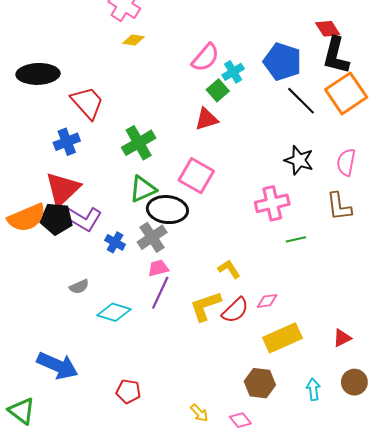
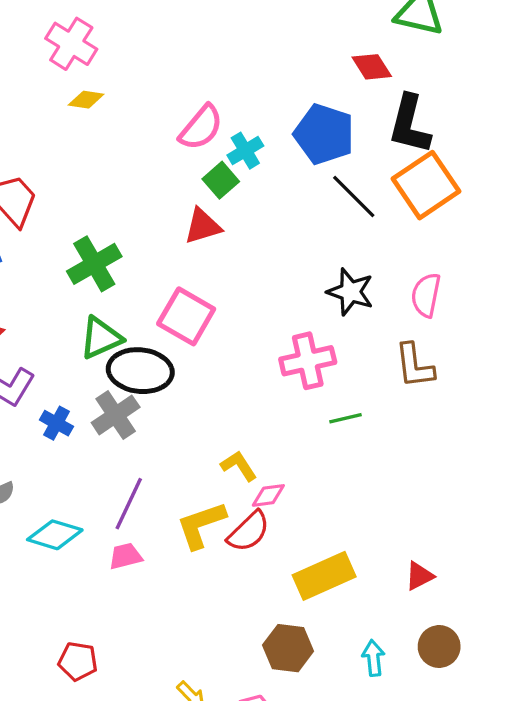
red diamond: (328, 29) -> (372, 67), moved
pink trapezoid: (158, 268) -> (125, 556), moved
pink diamond: (267, 301) -> (268, 495), moved

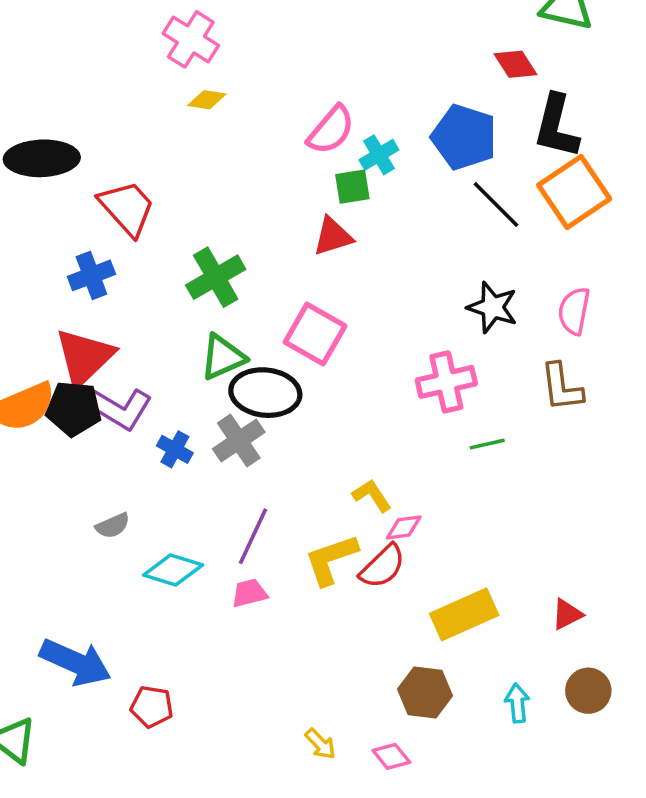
green square: (221, 180) -> (352, 187), turned 32
red pentagon: (78, 661) -> (152, 707), moved

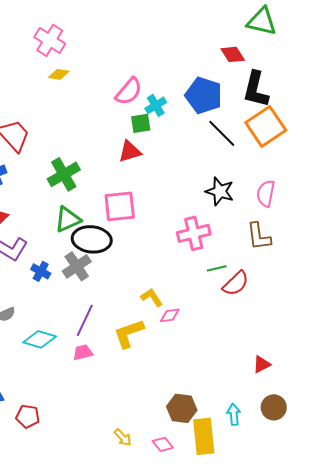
pink square: (315, 334) -> (120, 206), turned -36
red semicircle: (382, 566) -> (236, 283), moved
yellow rectangle: (464, 614) -> (204, 436), moved, turned -72

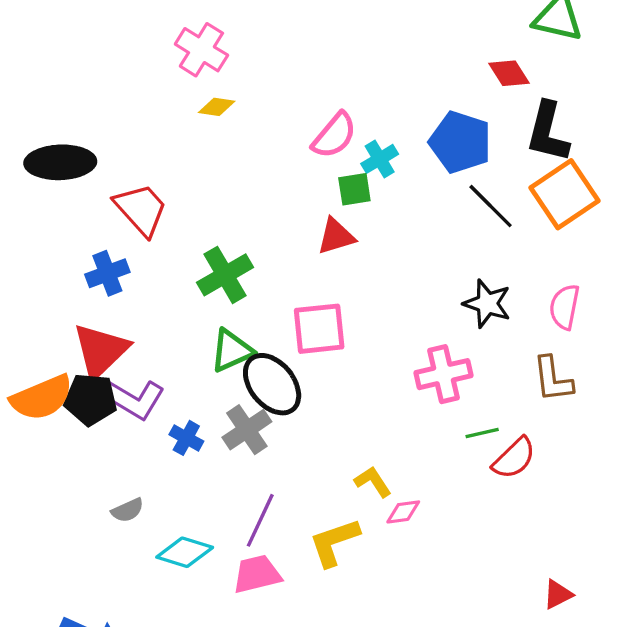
black ellipse: (92, 239) -> (272, 384), turned 45
pink trapezoid: (83, 352) -> (257, 574), size x1.4

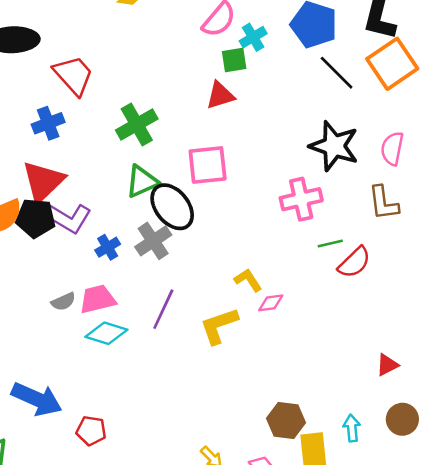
black star: (487, 304) -> (334, 146), size x1.4
blue cross: (186, 438) -> (108, 247), turned 30
pink trapezoid: (257, 574) -> (98, 299), moved

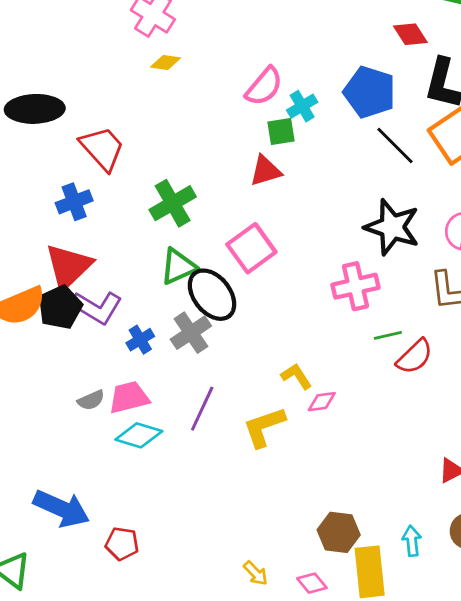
pink square: (208, 165) -> (251, 248), turned -30
black pentagon: (36, 218) -> (60, 307), turned -30

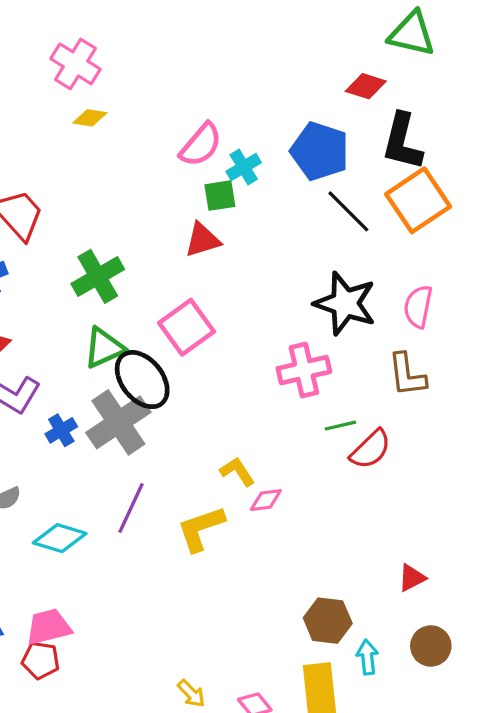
red diamond: (410, 34) -> (366, 86), turned -40
gray cross: (191, 333) -> (118, 422), size x1.4
pink trapezoid: (129, 397) -> (49, 627), moved
brown hexagon: (339, 532) -> (328, 621), moved

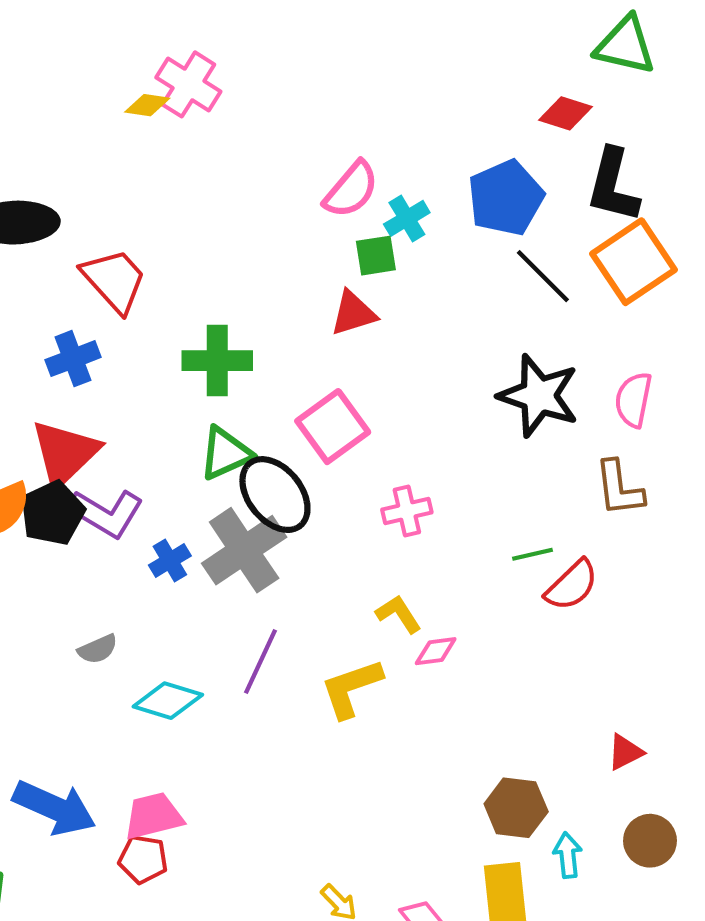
yellow diamond: (90, 118) -> (147, 105), moved
blue pentagon: (320, 151) -> (506, 198), turned 30
green cross: (98, 276) -> (217, 361), turned 30
pink cross: (304, 370) -> (407, 511), moved, size x0.7

